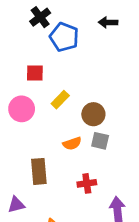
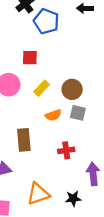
red square: (35, 73) -> (30, 58), moved
yellow rectangle: (60, 100) -> (42, 88), moved

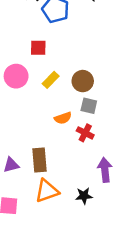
orange semicircle: (53, 115) -> (63, 118), moved
brown rectangle: (24, 140) -> (40, 160), moved
red cross: (66, 150) -> (85, 133), moved, turned 35

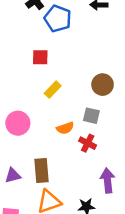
pink circle: (16, 76) -> (18, 123), moved
brown circle: (83, 81) -> (103, 85), moved

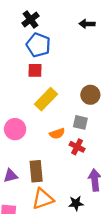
blue pentagon: (58, 19) -> (38, 45), moved
yellow rectangle: (53, 90) -> (46, 99), size x1.5

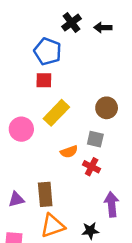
black cross: (31, 19) -> (71, 23), moved
pink circle: (15, 129) -> (21, 129), moved

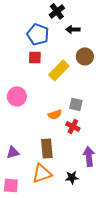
black arrow: (103, 28) -> (73, 29), moved
brown circle: (107, 108) -> (85, 56), moved
yellow rectangle: (56, 113) -> (59, 70), moved
brown rectangle: (45, 194) -> (47, 148), moved

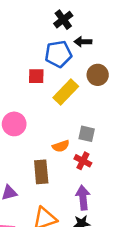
blue pentagon: (38, 34) -> (58, 54), moved, turned -30
brown rectangle: (47, 148) -> (41, 172), moved
purple arrow: (89, 156) -> (83, 198), moved

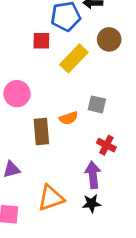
red cross: (83, 161) -> (106, 145), moved
brown rectangle: (41, 172) -> (41, 132), moved

